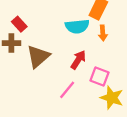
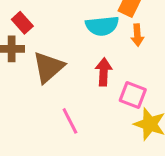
red arrow: (78, 60) -> (104, 72), turned -30
pink line: (67, 90) -> (70, 121), moved, turned -66

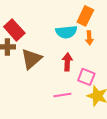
red rectangle: (22, 23) -> (14, 30), size x1.5
pink line: (70, 121) -> (62, 95), moved, turned -72

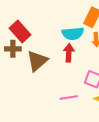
red arrow: (67, 62) -> (69, 53), moved

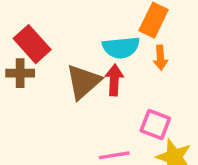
brown triangle: (37, 61) -> (83, 82), moved

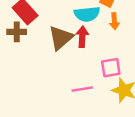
pink square: (155, 125) -> (111, 68), turned -30

